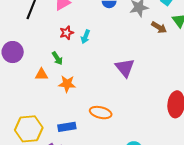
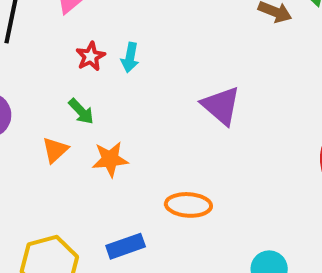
orange triangle: (41, 74) -> (55, 150), turned -32

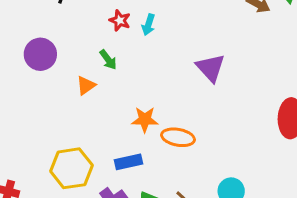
red star: (91, 56) -> (120, 20), turned -30
orange star: (110, 159) -> (145, 120), moved

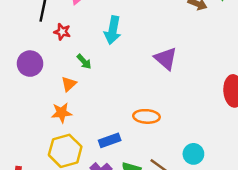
red star: (120, 20) -> (62, 32), moved
cyan arrow: (148, 25) -> (113, 30), size x1.6
orange star: (145, 120) -> (62, 113), moved

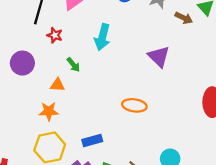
purple triangle: (166, 58) -> (159, 57), moved
orange triangle: (69, 84) -> (57, 85), turned 42
orange ellipse: (146, 116) -> (134, 105), moved

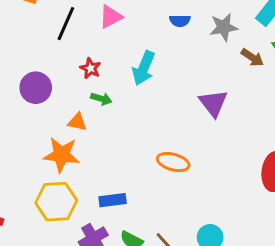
red star: (55, 35) -> (90, 68), moved
green arrow: (73, 65) -> (101, 99), turned -42
orange star: (49, 111) -> (61, 155), size x1.4

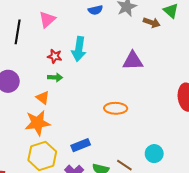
red star: (90, 68) -> (55, 56), moved
purple triangle: (213, 103) -> (133, 61), turned -40
orange triangle: (77, 122) -> (43, 98), turned 40

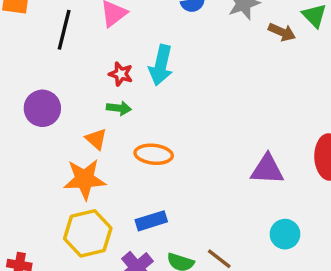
purple triangle: (133, 61) -> (267, 169), moved
orange ellipse: (116, 108) -> (154, 154), moved
cyan circle: (154, 154) -> (285, 234), moved

